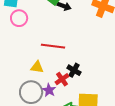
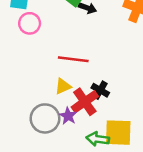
yellow triangle: (37, 67) -> (63, 86), moved, turned -32
red cross: (62, 79) -> (85, 102), size x1.5

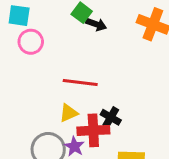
red cross: (85, 102) -> (93, 130), turned 32

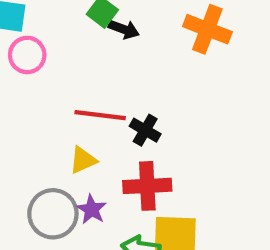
black cross: (111, 117) -> (145, 130), moved
red cross: (93, 130) -> (147, 186), moved

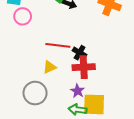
red cross: (147, 186) -> (84, 67), moved
purple star: (92, 209) -> (78, 91), moved

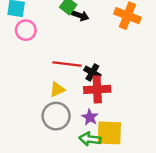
gray circle: (35, 93) -> (56, 116), moved

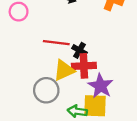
yellow triangle: (57, 89) -> (64, 70), moved, size x1.5
purple star: (90, 117) -> (101, 86), moved, size x1.6

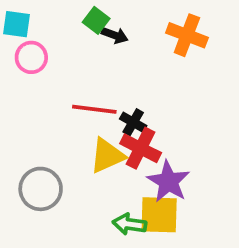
red cross: (84, 66) -> (141, 148), turned 30
gray circle: (46, 90) -> (41, 189), moved

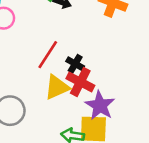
red line: (94, 109) -> (48, 55), turned -64

